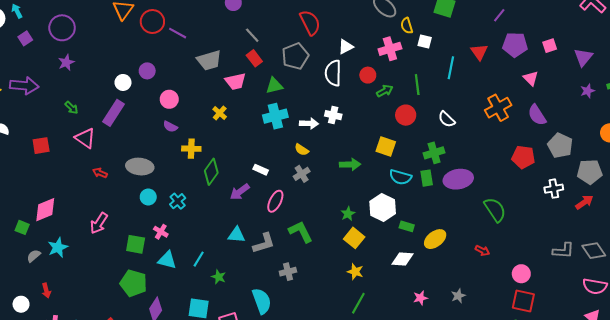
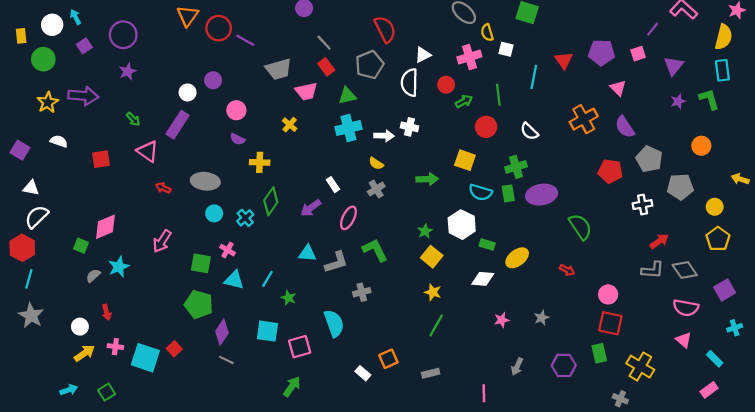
purple line: (499, 15) -> (653, 29), moved
white rectangle: (261, 170) -> (333, 185), turned 32
green diamond: (211, 172) -> (271, 201), moved
red arrow: (584, 202) -> (659, 241), moved

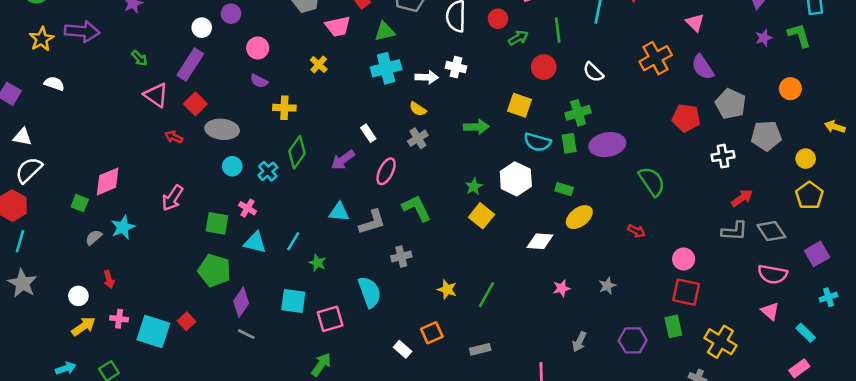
red square: (101, 159) -> (195, 104), moved, turned -36
green rectangle: (487, 244) -> (564, 189), moved
yellow star: (433, 292) -> (447, 290), moved

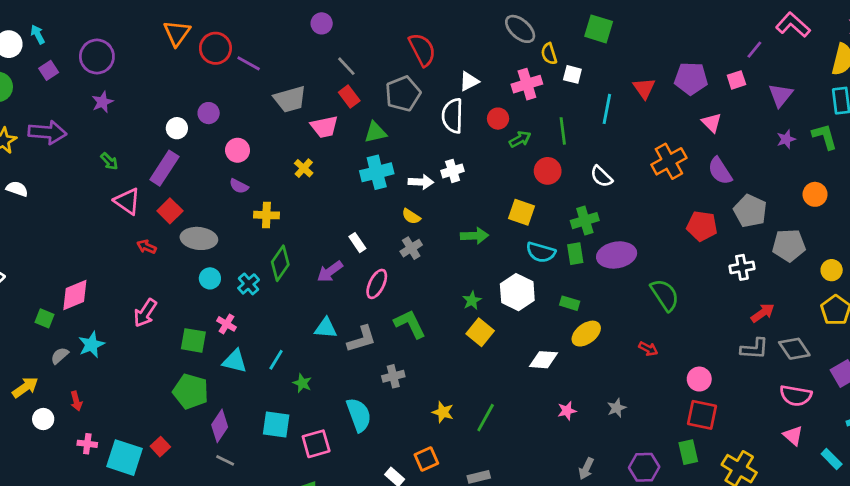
white cross: (456, 67) -> (453, 171), turned -30
yellow arrow: (83, 326) -> (25, 387), moved

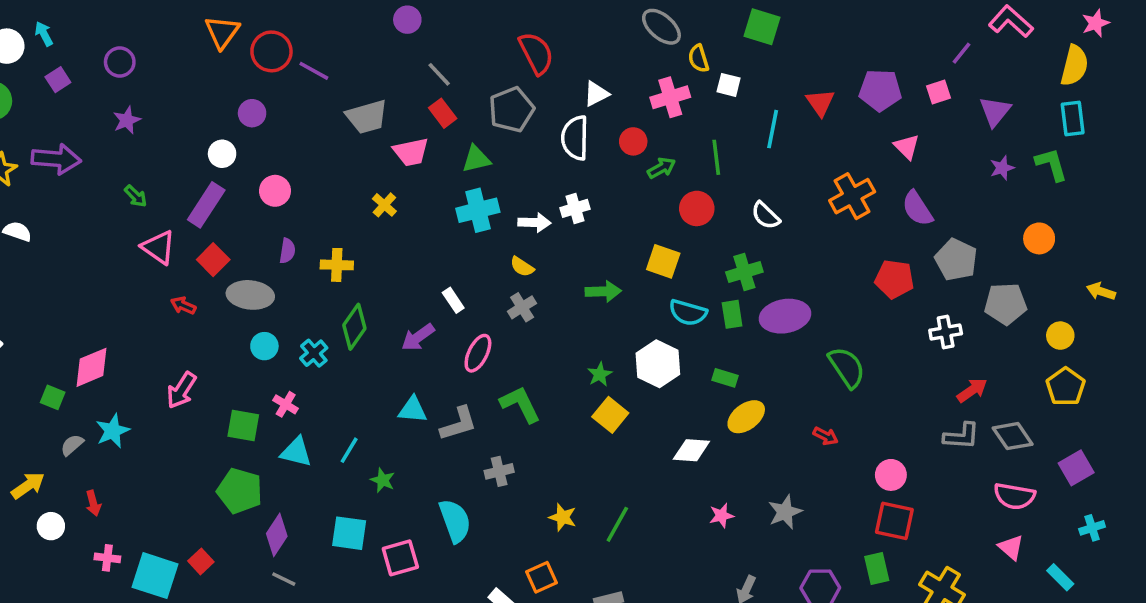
purple circle: (97, 57) -> (120, 62), size x0.7
purple circle: (209, 113) -> (252, 113), moved
pink circle: (238, 150) -> (275, 191), moved
purple semicircle: (239, 186) -> (287, 251), moved, turned -108
gray star: (617, 408) -> (785, 512), size x1.4

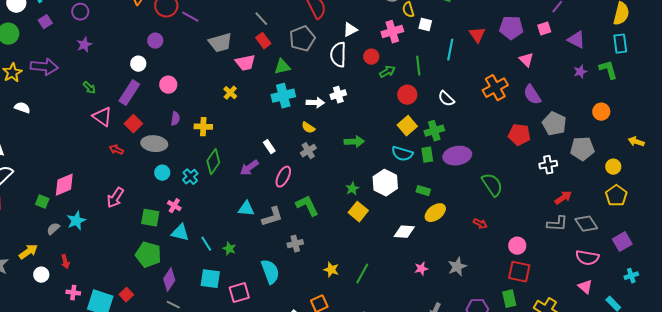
purple triangle: (995, 111) -> (576, 40), turned -42
yellow square: (663, 261) -> (407, 126), moved, turned 30
cyan line: (349, 450) -> (206, 244), moved, turned -63

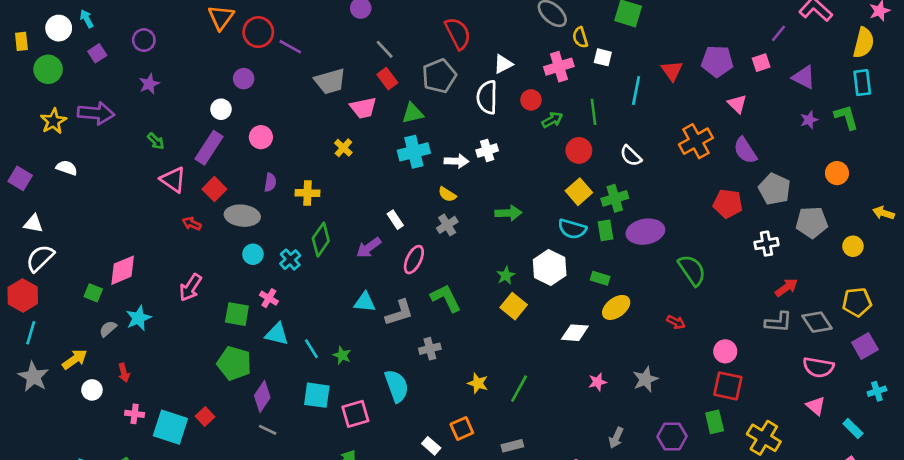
yellow pentagon: (616, 196) -> (857, 302), moved, turned 30

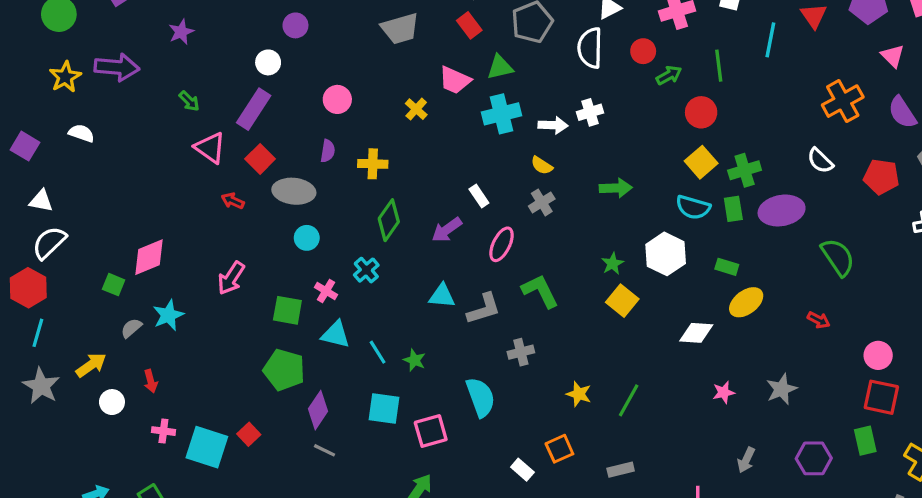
pink trapezoid: (363, 108) -> (455, 80), moved, turned 36
pink circle: (261, 137) -> (337, 99), moved
white semicircle: (631, 156) -> (820, 161), moved
cyan cross: (290, 260) -> (366, 270), moved

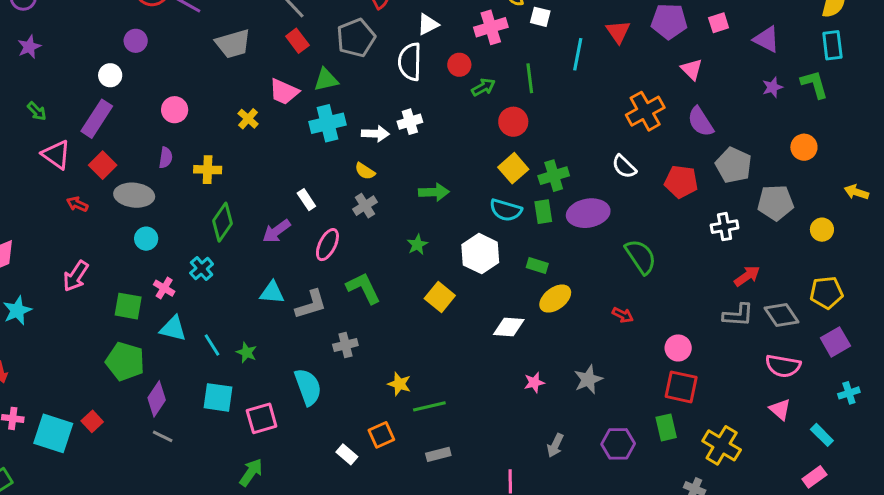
green star: (613, 264) -> (417, 245), moved
green line: (629, 400) -> (429, 406), moved, turned 48

